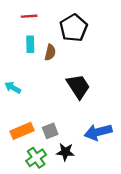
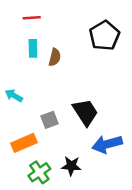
black pentagon: (74, 28) -> (105, 36), moved
black trapezoid: (78, 86) -> (85, 112), moved
gray square: (50, 131) -> (50, 120), moved

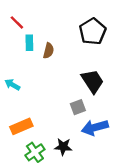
red line: (32, 18) -> (17, 22), moved, turned 49
black trapezoid: (85, 112) -> (93, 81), moved
gray square: (50, 120) -> (78, 107), moved

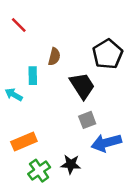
black pentagon: (93, 31) -> (107, 54), moved
cyan rectangle: (29, 43) -> (33, 76), moved
black trapezoid: (93, 81) -> (82, 86), moved

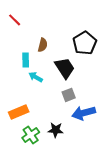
cyan arrow: (14, 95) -> (36, 77), moved

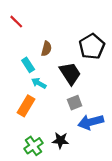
cyan rectangle: (26, 60) -> (28, 65), turned -32
orange rectangle: (19, 112) -> (26, 106), moved, turned -36

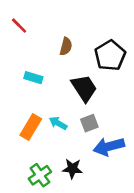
brown semicircle: (46, 49) -> (66, 46), moved
cyan rectangle: (28, 65) -> (33, 78), turned -40
cyan arrow: (39, 83) -> (58, 123), moved

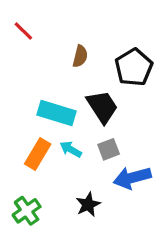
cyan rectangle: (33, 78) -> (57, 113), moved, size x1.6
black star: (72, 169) -> (88, 204), turned -30
green cross: (40, 175) -> (27, 211), moved

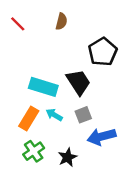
brown semicircle: (80, 56) -> (61, 21), moved
green cross: (27, 211) -> (34, 151), moved

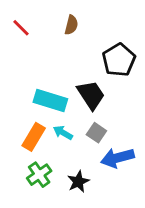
gray square: (83, 115) -> (96, 133), turned -35

